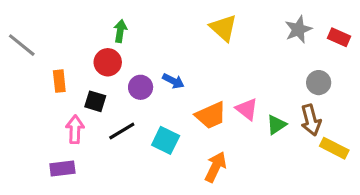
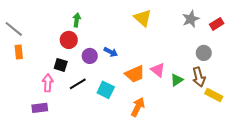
red rectangle: (339, 37) -> (217, 24), turned -56
orange rectangle: (59, 81) -> (19, 52), moved

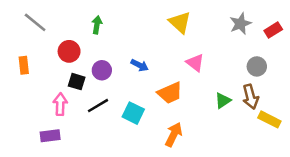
gray line: (14, 29) -> (35, 22), moved
red circle: (69, 40) -> (69, 51), moved
purple circle: (90, 56) -> (102, 70), moved
pink triangle: (158, 70) -> (195, 63), moved

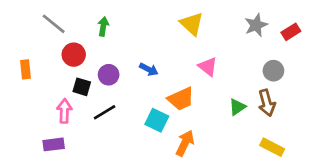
gray line: (35, 22) -> (54, 24), moved
cyan square: (133, 113) -> (157, 120), moved
yellow rectangle: (269, 119) -> (272, 147), moved

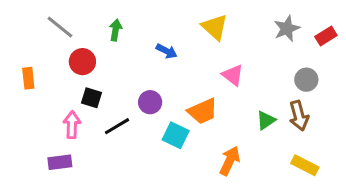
blue arrow: (149, 69) -> (167, 51), moved
purple circle: (109, 75) -> (150, 102), moved
orange arrow: (185, 143) -> (230, 161), moved

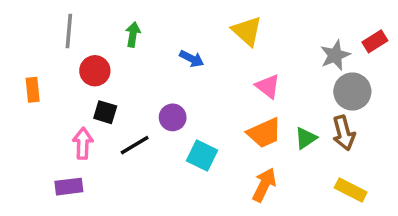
gray line: (60, 27) -> (69, 31), turned 56
gray star: (287, 29) -> (335, 55), moved
gray circle: (306, 80) -> (352, 91), size x1.4
orange trapezoid: (203, 111) -> (264, 133), moved

